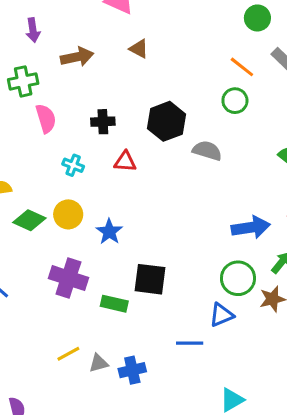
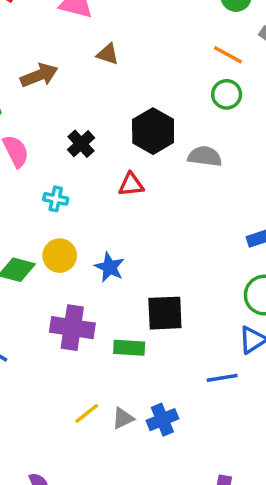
black cross: (103, 122) -> (81, 144), turned -30
red triangle: (125, 162) -> (131, 185), moved

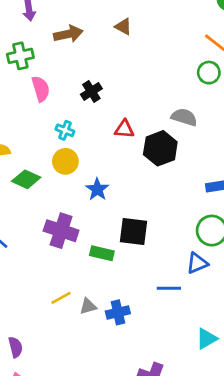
black hexagon: (153, 131) -> (160, 148), moved
yellow circle: (60, 256) -> (65, 161), moved

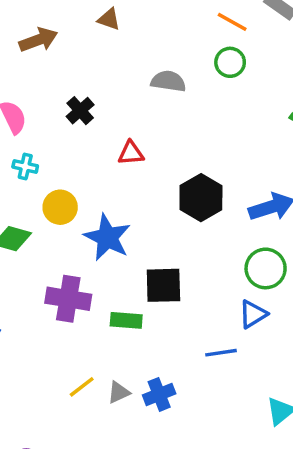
gray semicircle: (184, 117) -> (168, 81), moved
cyan cross: (65, 130) -> (25, 166), moved
black hexagon: (160, 148) -> (201, 198), moved
blue star: (97, 189) -> (107, 237), size x1.5

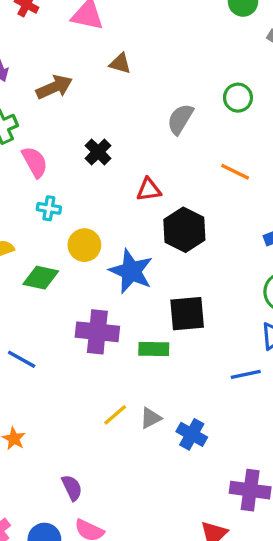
orange line: (232, 22) -> (235, 172), moved
gray semicircle: (168, 81) -> (180, 119), turned -64
black hexagon: (201, 198) -> (184, 230), moved
blue cross: (159, 394) -> (192, 434), moved, turned -36

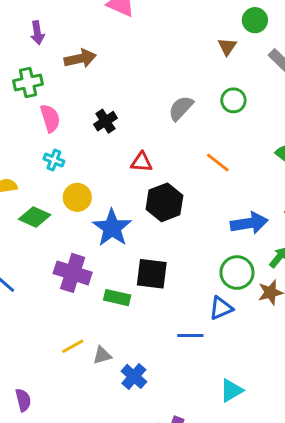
brown triangle: (120, 63) -> (227, 47), moved, turned 36

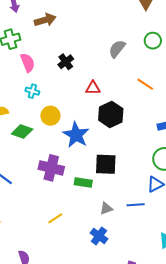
gray triangle: (102, 355) -> (106, 208), moved

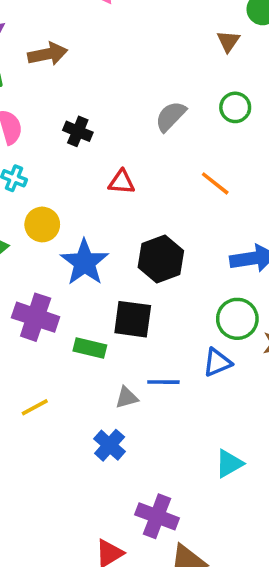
black cross: (66, 62) -> (78, 131), turned -35
black hexagon: (111, 114) -> (161, 259), moved
blue line: (136, 205) -> (163, 382), moved

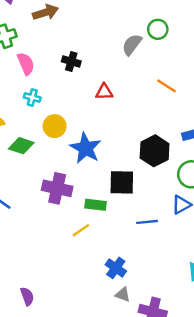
green circle: (235, 107) -> (158, 29), moved
black hexagon: (161, 259) -> (155, 151), moved
gray triangle: (127, 398) -> (123, 295), moved, turned 42
yellow line: (35, 407) -> (81, 230), moved

